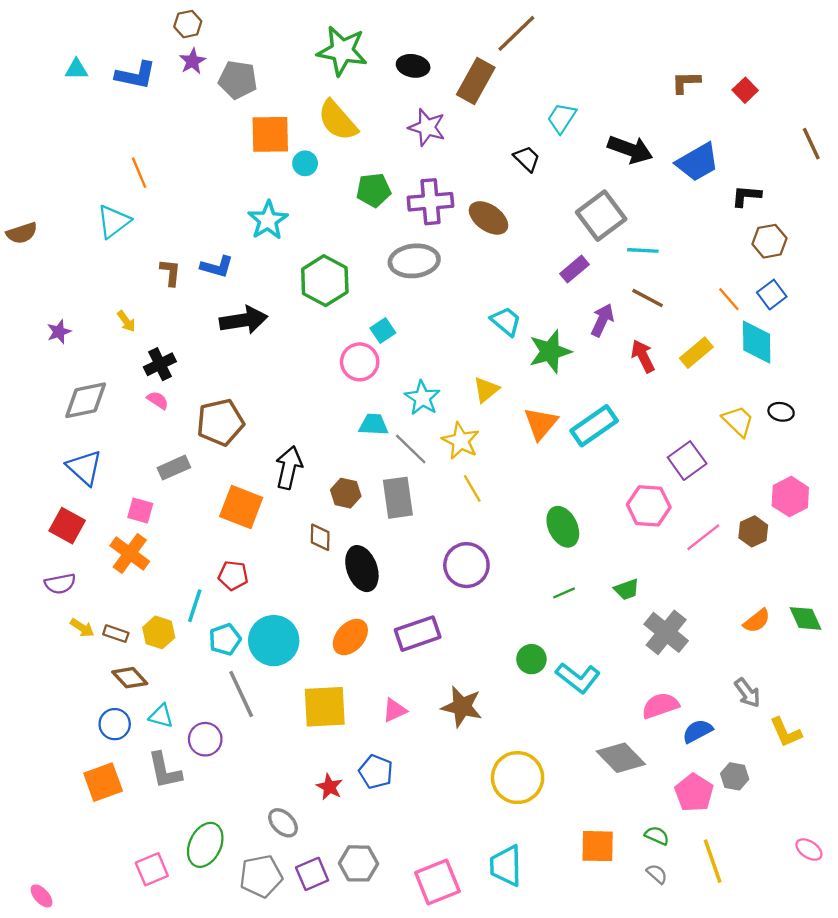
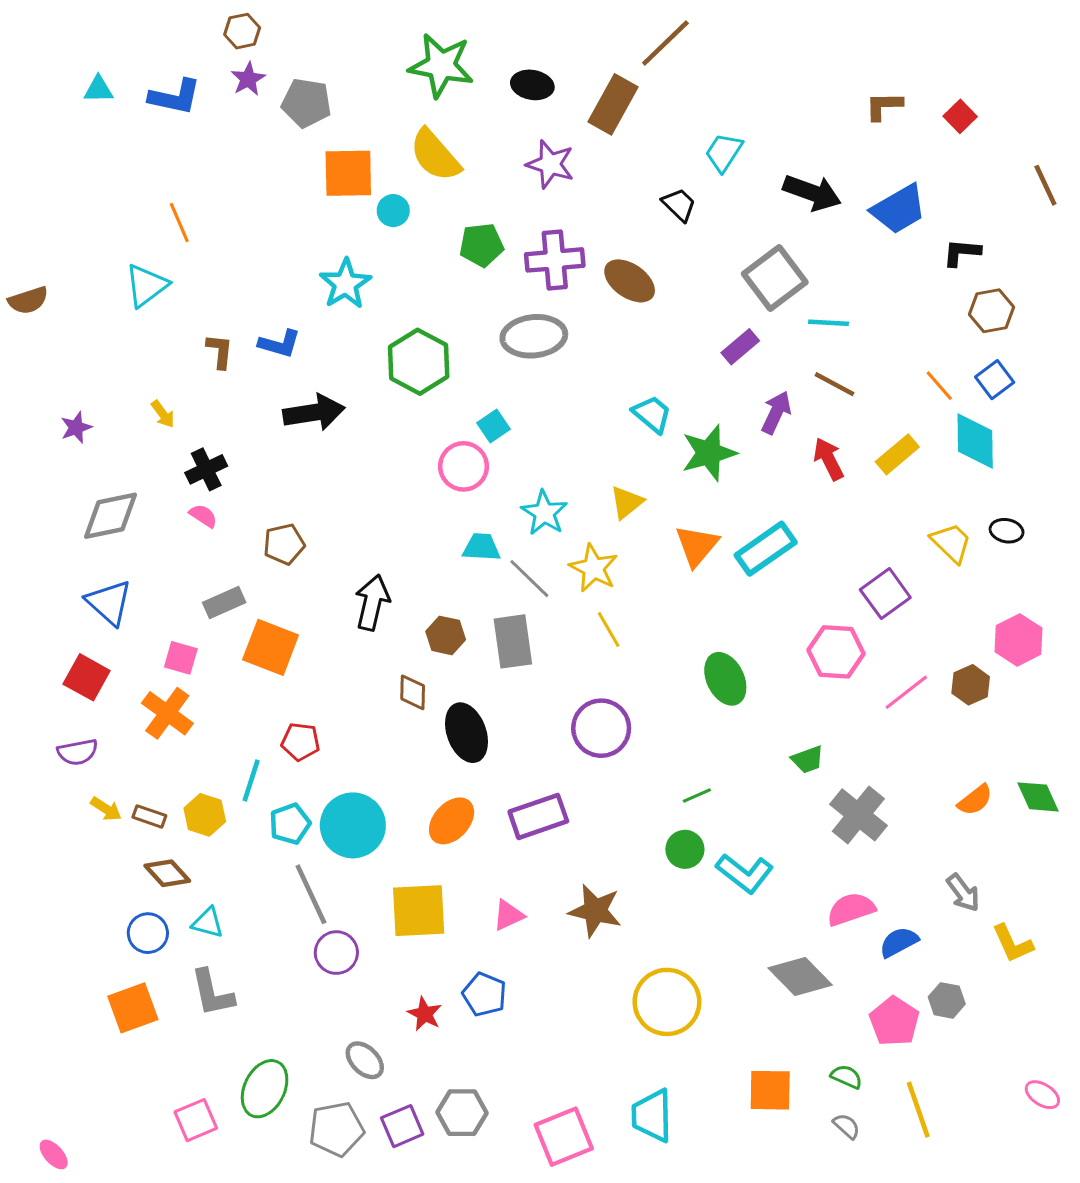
brown pentagon: (220, 422) -> (284, 544), size x0.7
orange square: (241, 507) -> (271, 647), moved
green line: (564, 593) -> (697, 795), moved
purple circle: (205, 739) -> (336, 953), moved

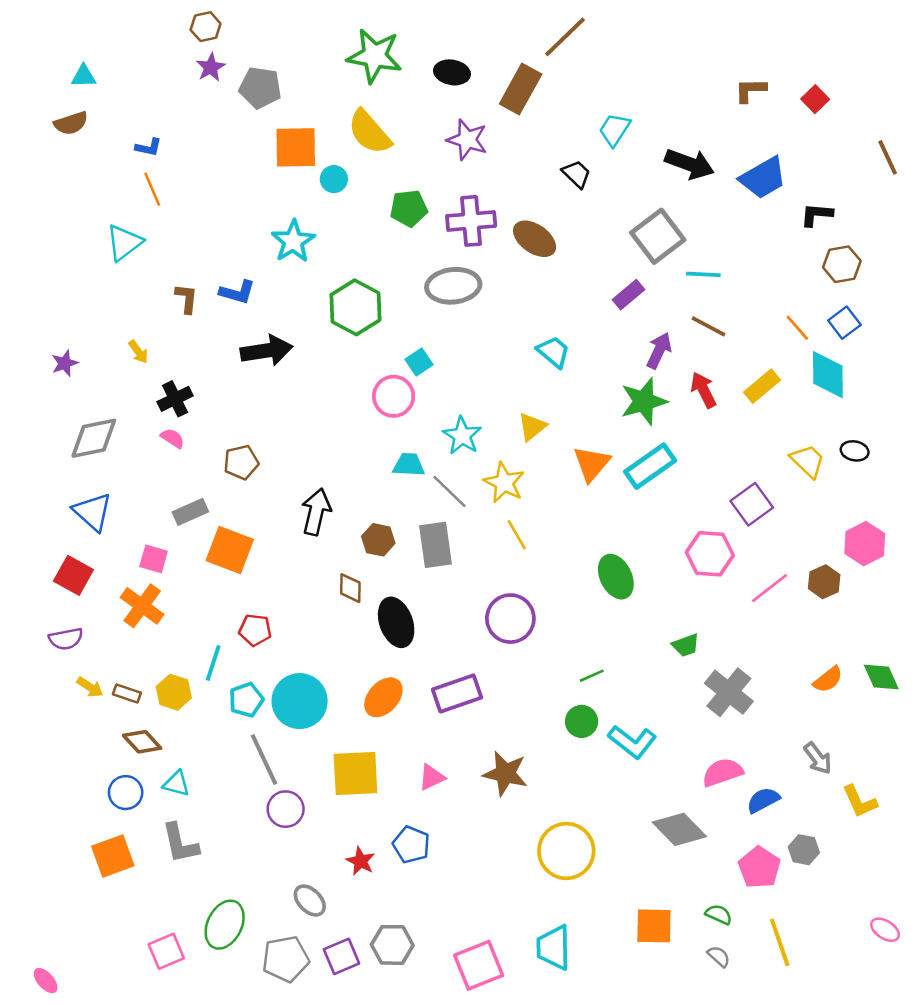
blue L-shape: (175, 97) -> (148, 147), moved, size x0.6
brown semicircle: (28, 300) -> (71, 123), moved
green star: (709, 453) -> (644, 401), moved

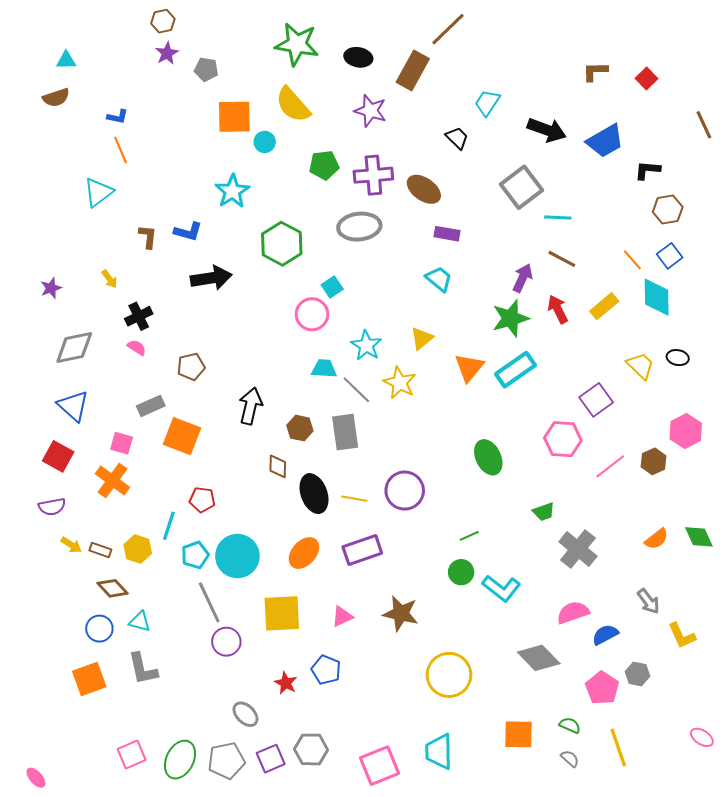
gray pentagon: (260, 88) -> (206, 69), size x0.7
purple rectangle: (629, 295) -> (447, 234), moved, turned 50
yellow line: (517, 535) -> (354, 499), moved, turned -50
green ellipse: (225, 925) -> (180, 760), moved

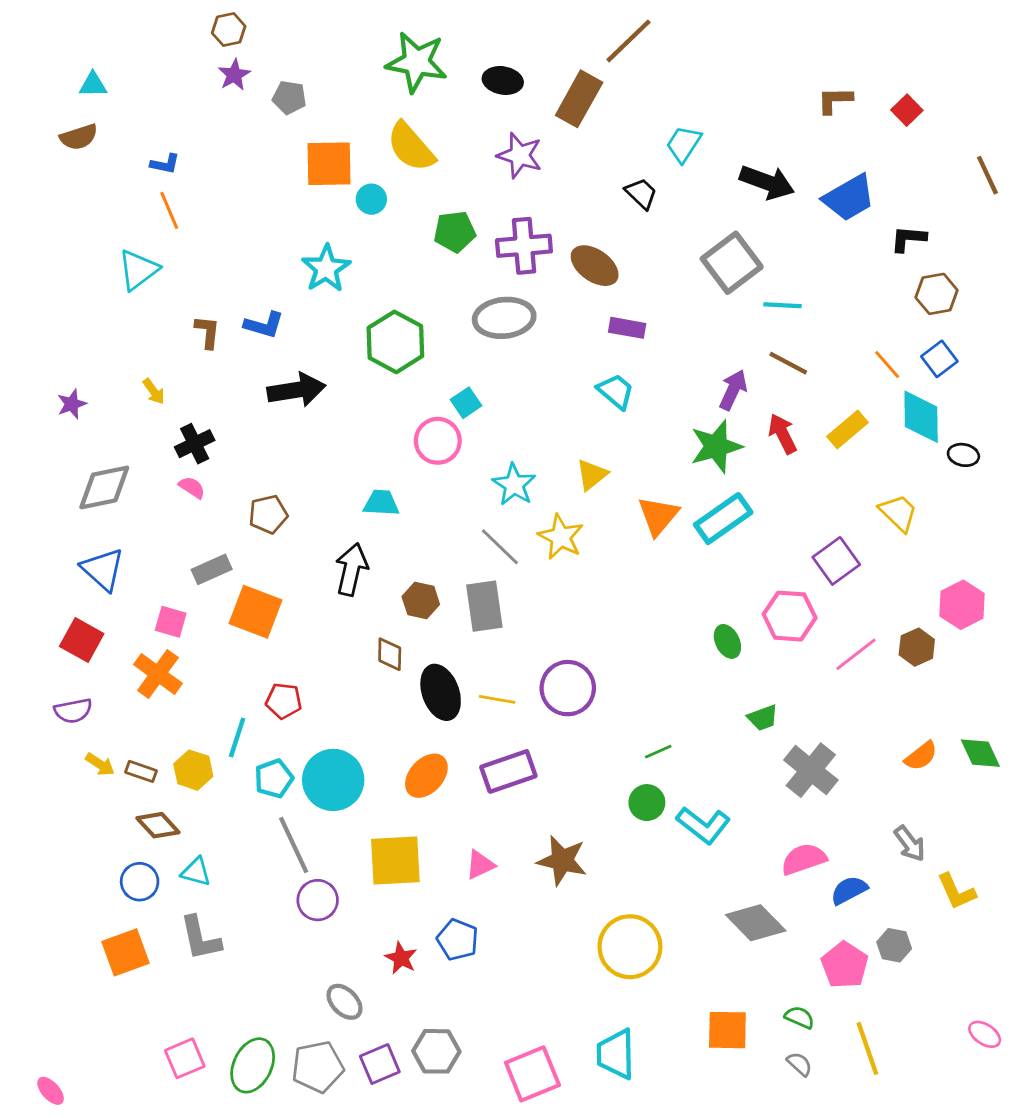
black ellipse: (678, 358) -> (963, 455), moved
cyan trapezoid: (324, 369) -> (381, 503), moved
green ellipse: (488, 457) -> (727, 641), moved, size x0.7

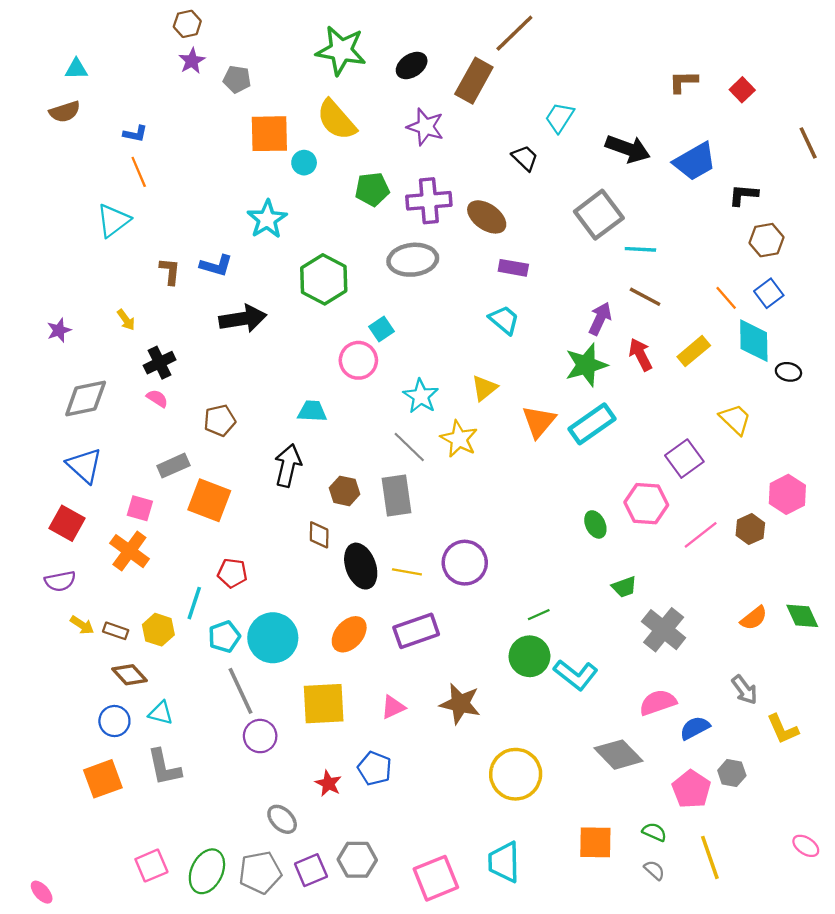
black ellipse: (503, 80) -> (412, 65), turned -44
green circle: (647, 803) -> (529, 656), size x1.4

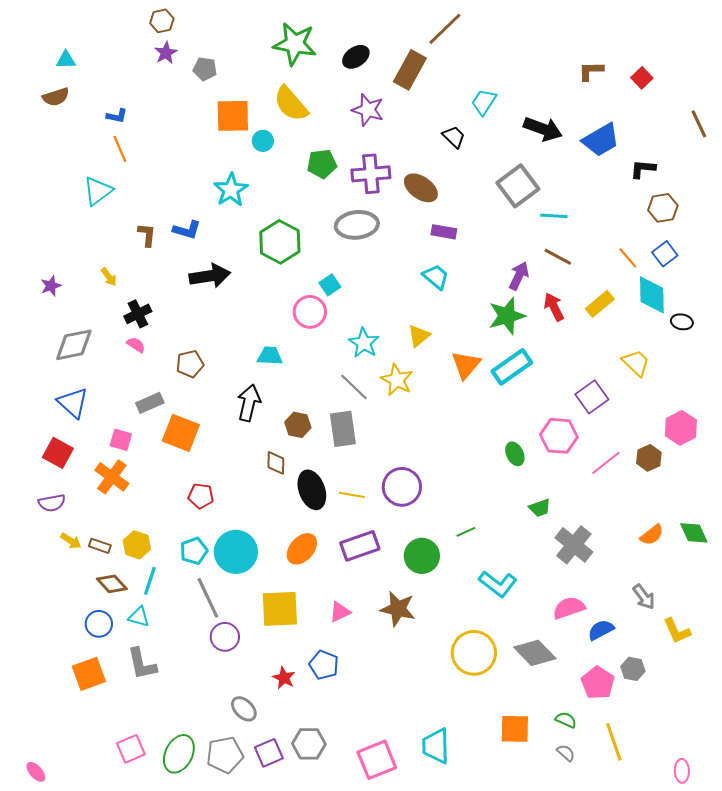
cyan line: (194, 603) -> (150, 581), moved
green circle: (529, 656) -> (422, 556), moved
yellow circle: (516, 774) -> (474, 653), moved
pink ellipse: (806, 846) -> (682, 771), moved, turned 55

